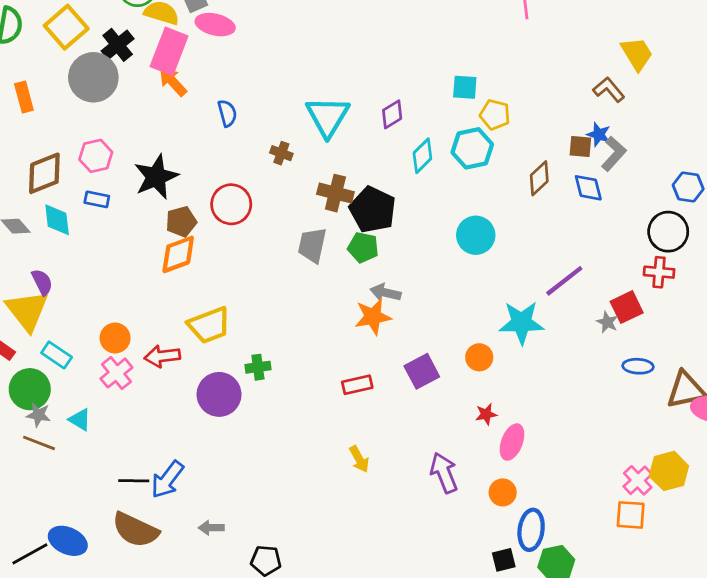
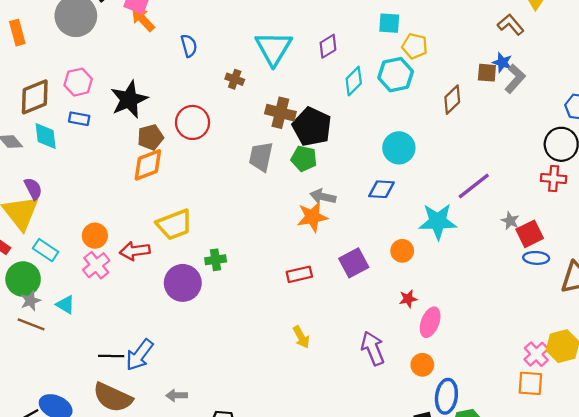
blue diamond: (588, 188) -> (381, 189), moved, turned -72
red square: (627, 307) -> (530, 234), moved
gray star: (38, 415) -> (31, 301), turned -30

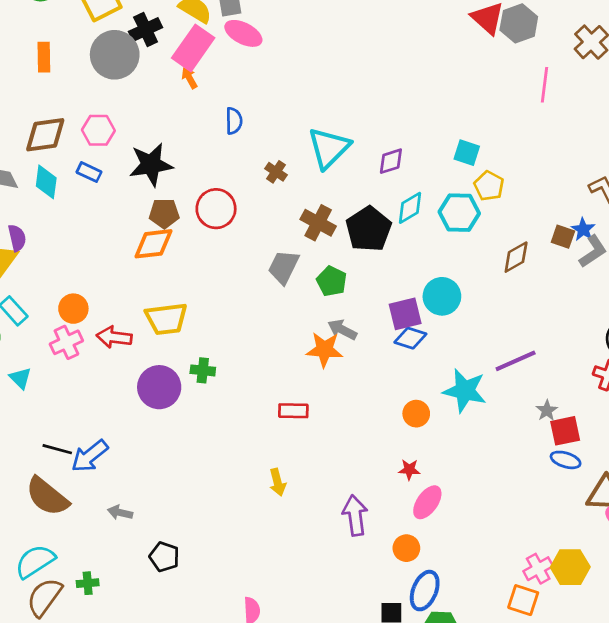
orange arrow: (143, 19) -> (189, 78), size x0.7
black pentagon: (312, 127) -> (369, 229), moved
purple square: (354, 263) -> (405, 314), moved

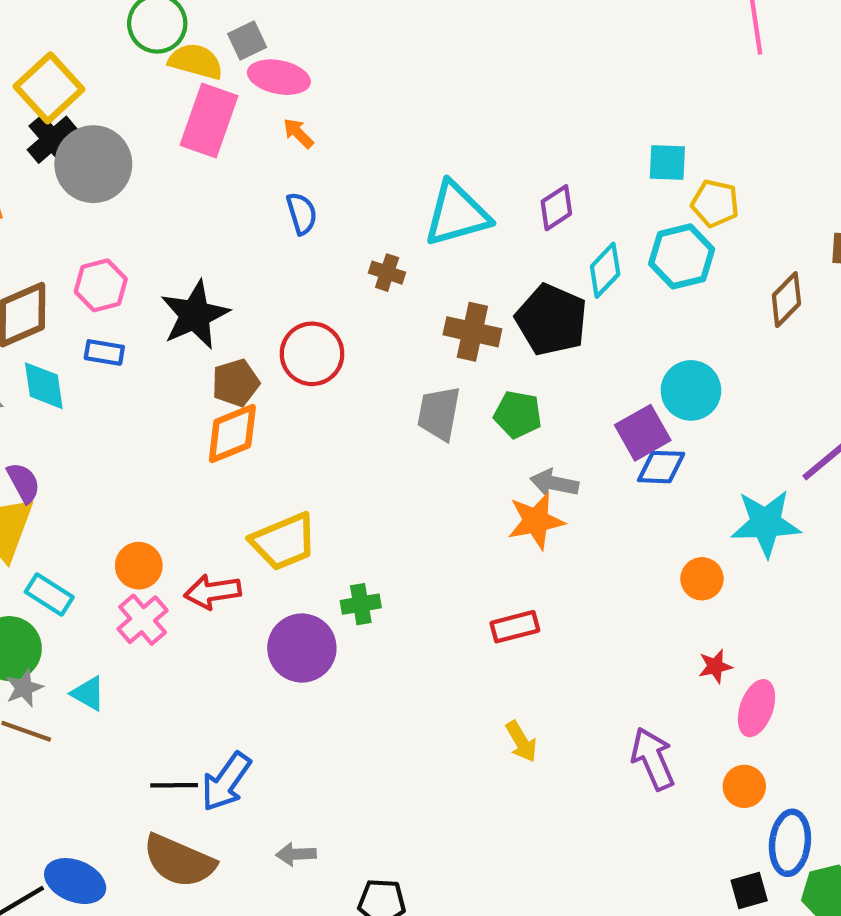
black cross: (146, 30) -> (53, 140), moved
orange arrow: (189, 78) -> (298, 133), moved
cyan triangle: (329, 148) -> (457, 214), turned 45

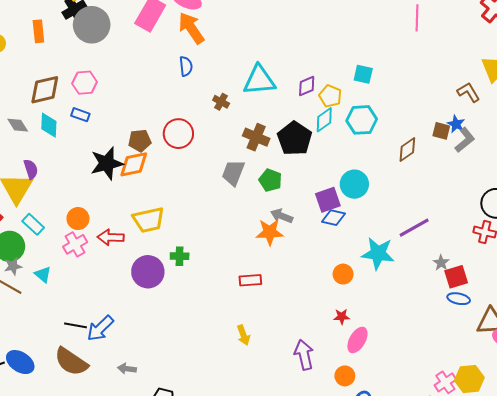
orange arrow: (298, 133) -> (191, 28), size x2.0
yellow pentagon: (715, 203) -> (330, 96), moved
black star: (195, 315) -> (107, 163), moved

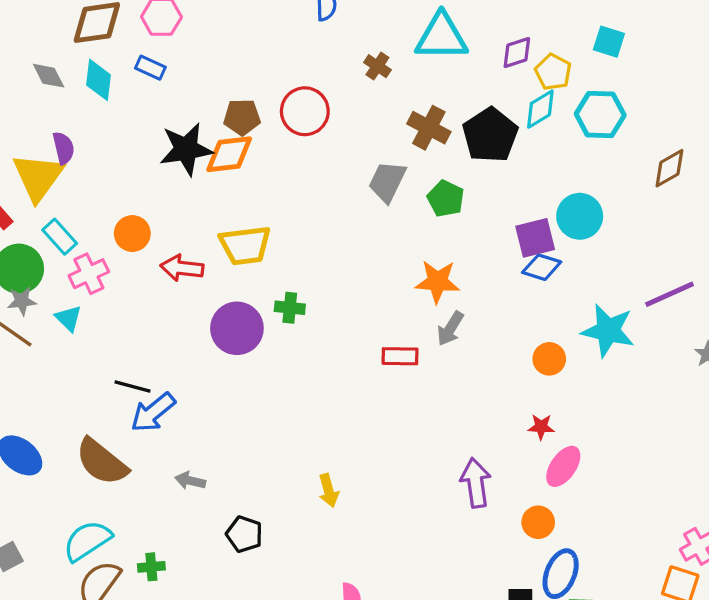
gray arrow: (282, 216) -> (450, 329), moved, turned -85
pink cross: (75, 244) -> (89, 274), moved
black line: (75, 325) -> (133, 386), moved
yellow arrow: (243, 335) -> (329, 490), moved

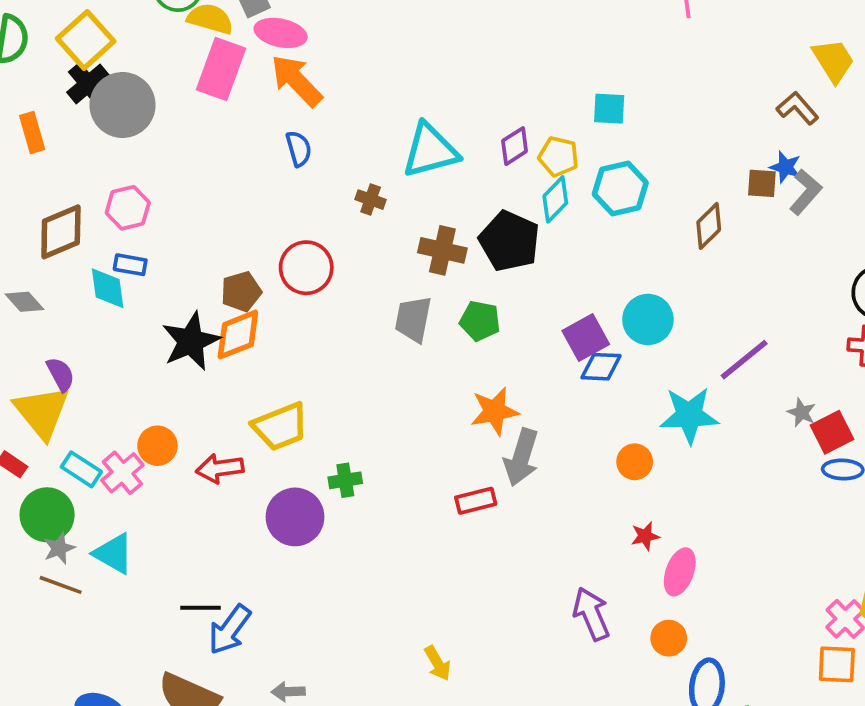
cyan diamond: (99, 80) -> (108, 288), moved
cyan circle: (580, 216) -> (648, 319), moved
pink cross: (89, 274) -> (122, 473), moved
cyan triangle: (68, 318) -> (113, 554), size x1.4
gray arrow: (450, 329) -> (521, 457), size x1.4

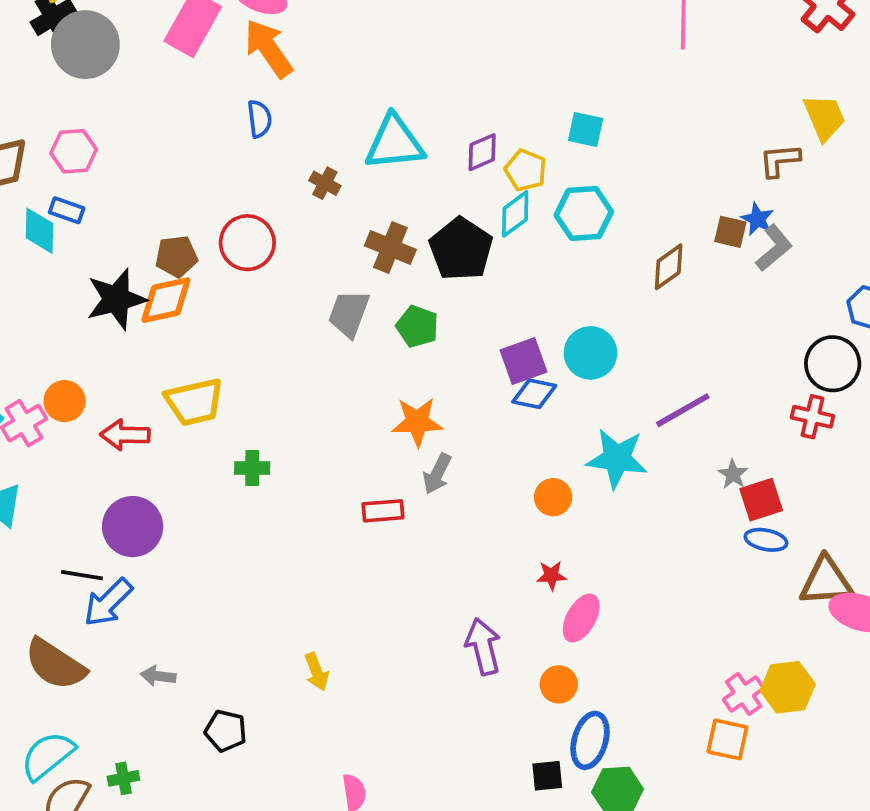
brown L-shape: (798, 108) -> (780, 160), turned -63
gray arrow: (521, 457) -> (437, 474), size x0.7
purple circle: (295, 517) -> (133, 527), moved

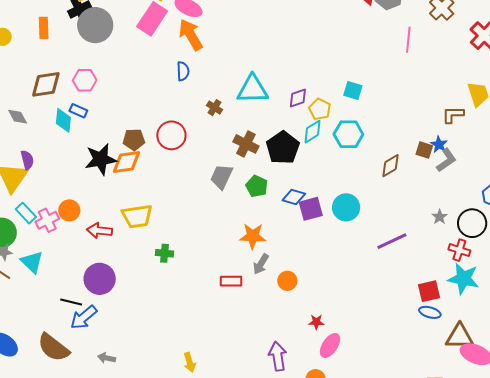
blue diamond: (534, 394) -> (294, 197), moved
cyan star: (617, 458) -> (463, 279), moved
gray star: (733, 474) -> (440, 217), moved
orange circle: (553, 497) -> (287, 281), moved

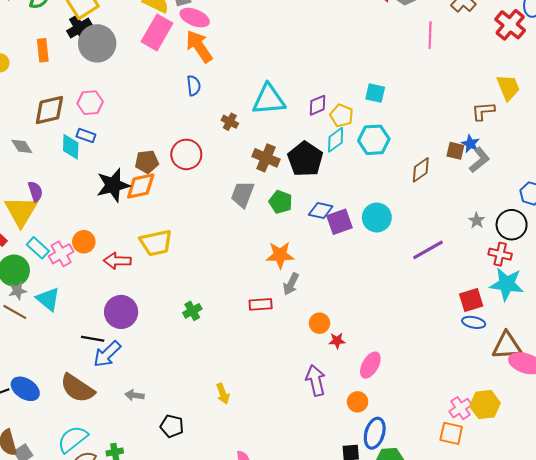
green cross: (164, 253) -> (192, 311), moved, turned -30
orange circle: (287, 281) -> (319, 323), moved
red star: (316, 322) -> (337, 341), moved

